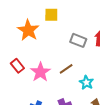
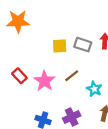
yellow square: (51, 15) -> (60, 46), moved
orange star: (28, 30) -> (18, 21), moved, turned -30

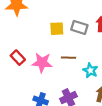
brown line: (72, 76) -> (69, 58), turned 40
pink star: (44, 81) -> (42, 63), turned -30

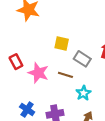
gray rectangle: (79, 27) -> (82, 59), moved

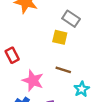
gray rectangle: (82, 59) -> (71, 19), moved
pink star: (38, 73) -> (33, 81), moved

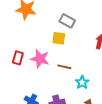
red rectangle: (12, 55) -> (18, 58), turned 48
pink star: (33, 81) -> (40, 59), moved

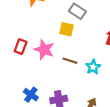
cyan star: (82, 82) -> (93, 67), moved

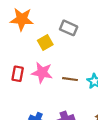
yellow square: (67, 29) -> (45, 42), moved, turned -32

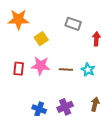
gray rectangle: (69, 28) -> (73, 24), moved

